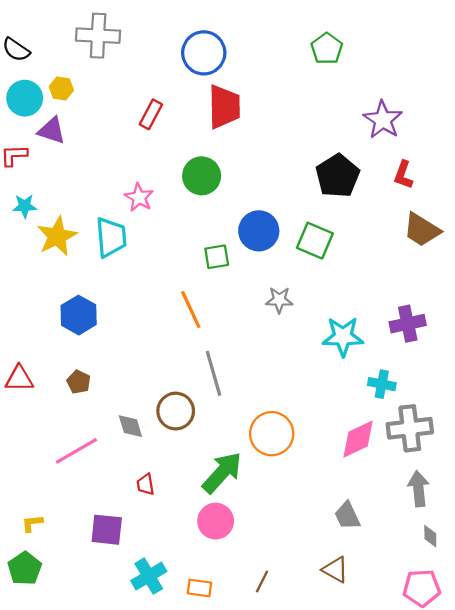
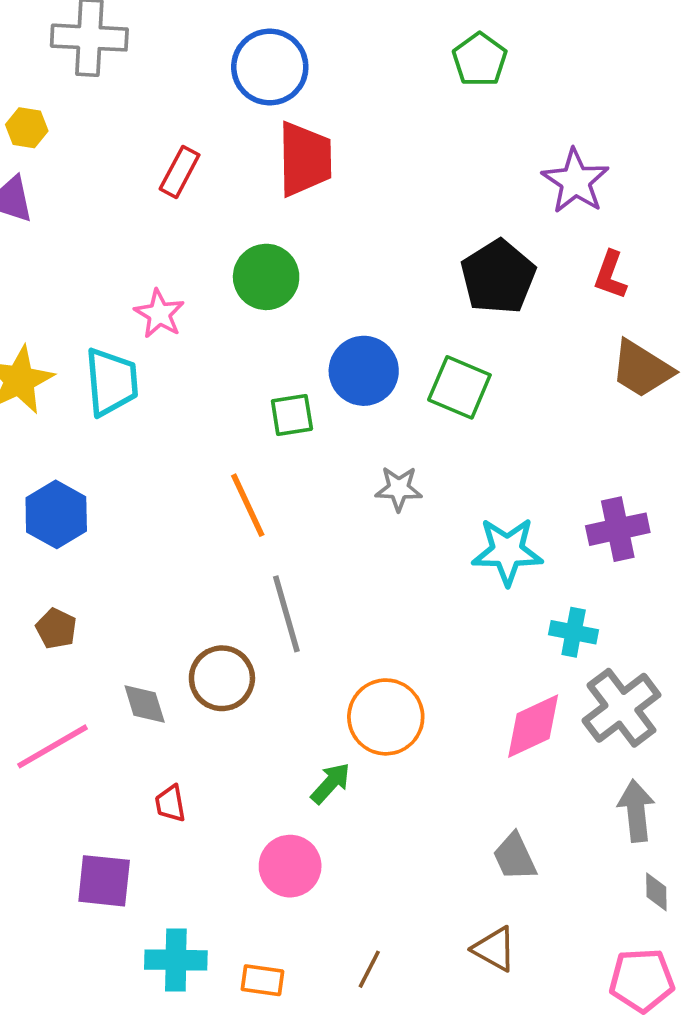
gray cross: (410, 428) -> (621, 708), turned -30
green arrow: (222, 473) -> (331, 783), moved, size x0.6
cyan cross: (149, 576) -> (176, 960), turned 32

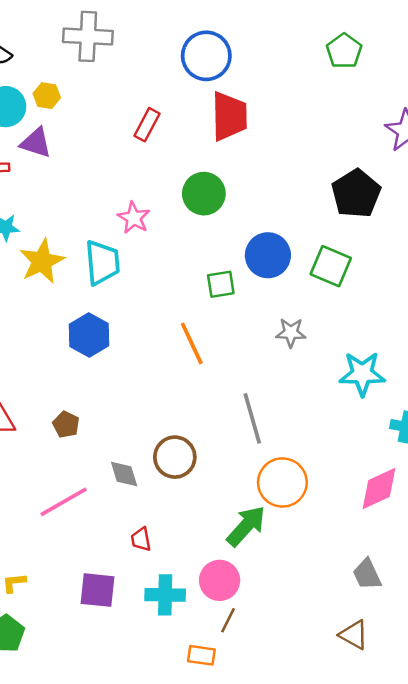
blue hexagon: (56, 514) -> (89, 335), moved
gray line: (286, 614) -> (252, 418), moved
green arrow: (331, 783) -> (246, 526), size x1.5
cyan cross: (176, 960) -> (165, 595), moved
brown line: (369, 969) -> (228, 620), moved

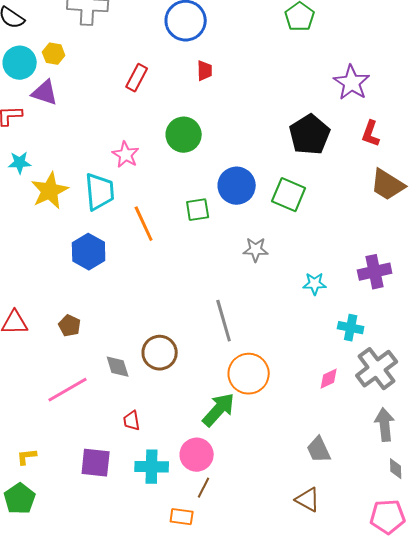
red trapezoid: (229, 116) -> (205, 71), size x0.5
orange line: (192, 343) -> (144, 224), moved
cyan star: (362, 374) -> (315, 284), size x0.6
pink diamond: (379, 489) -> (329, 379), size x0.6

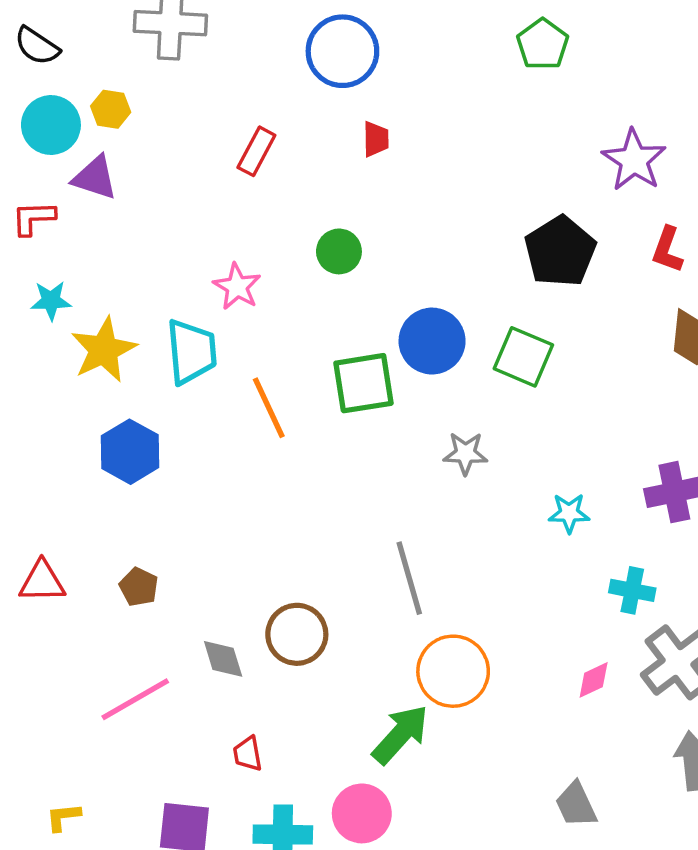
green circle: (184, 135) -> (339, 251), size x0.7
green square: (198, 210) -> (364, 383), size x1.5
blue hexagon: (89, 252) -> (130, 452), moved

